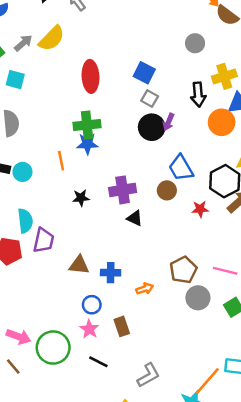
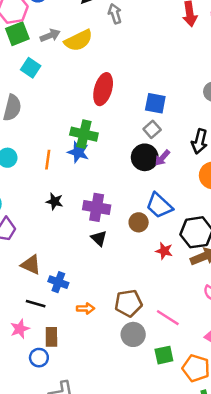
blue square: (144, 73) -> (155, 103), turned -35
blue trapezoid: (181, 168) -> (159, 206), turned -36
blue circle: (92, 305) -> (39, 358), moved
black line: (98, 362) -> (36, 304), moved, turned -30

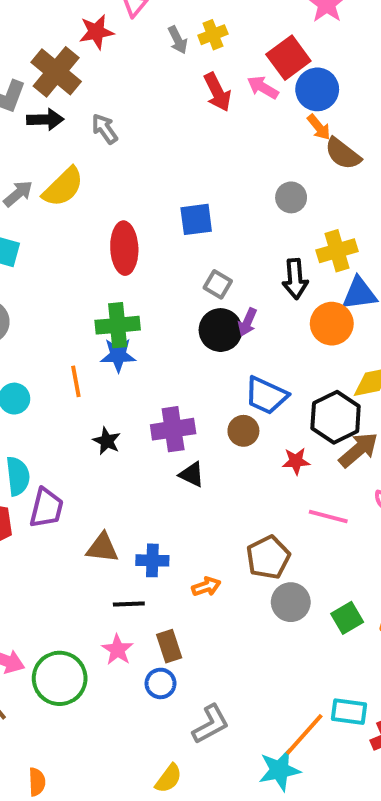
blue square: (155, 103) -> (196, 219), moved
black star: (54, 201) -> (107, 441), turned 30
pink line: (168, 318) -> (328, 516), moved

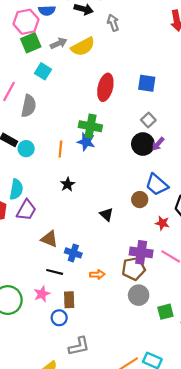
purple cross: (173, 429) -> (141, 252), moved

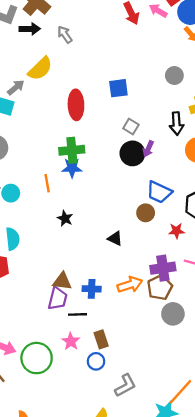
gray arrow: (59, 43) -> (16, 87), moved
purple trapezoid: (26, 210) -> (58, 298), moved
orange arrow: (97, 274) -> (130, 285), moved, size x1.5

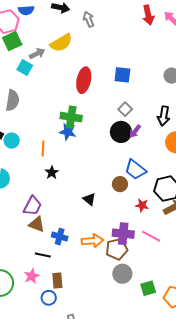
orange line: (47, 183) -> (43, 149), moved
purple trapezoid: (58, 298) -> (32, 206), moved

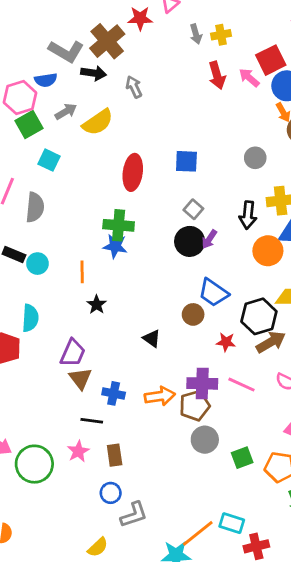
gray arrow: (37, 54) -> (66, 111), moved
brown triangle: (37, 224) -> (80, 378), turned 36
blue circle: (49, 298) -> (111, 493), moved

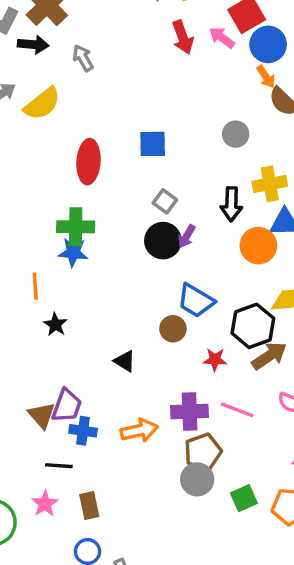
purple trapezoid: (73, 353) -> (67, 406), moved
brown pentagon: (195, 406) -> (203, 452), moved

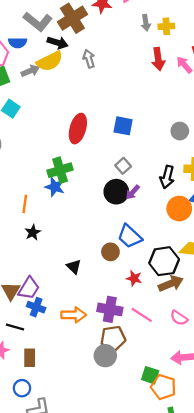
yellow semicircle: (42, 104) -> (50, 61), moved
green cross: (76, 227) -> (60, 170), turned -30
green square: (244, 498) -> (150, 375), moved, turned 30

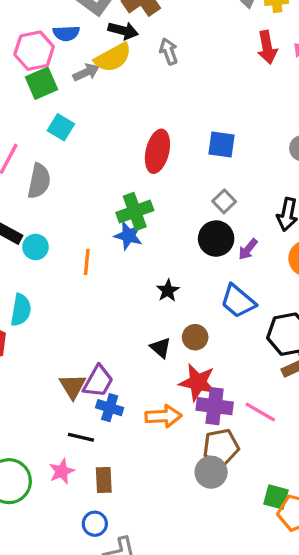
purple arrow: (133, 192) -> (248, 249), moved
black star: (33, 232) -> (168, 291), moved
brown circle: (110, 252) -> (195, 337), moved
red star: (134, 278) -> (198, 382), moved, size x1.6

